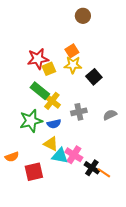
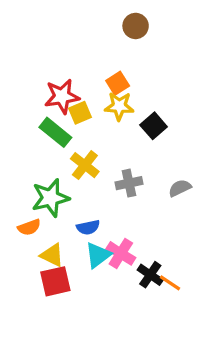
green rectangle: (40, 91) -> (55, 132), moved
blue semicircle: (54, 124) -> (88, 227), moved
yellow triangle: (51, 144) -> (52, 255), moved
cyan triangle: (60, 156) -> (98, 255), turned -48
orange semicircle: (12, 157) -> (29, 227), moved

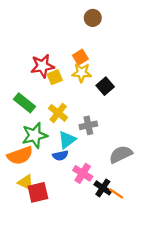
green rectangle: (55, 132) -> (25, 103), moved
gray semicircle: (180, 188) -> (121, 154), moved, size x1.5
orange semicircle: (29, 227) -> (20, 155), size x1.6
yellow triangle: (52, 255) -> (26, 182), moved
cyan triangle: (98, 255) -> (67, 140), moved

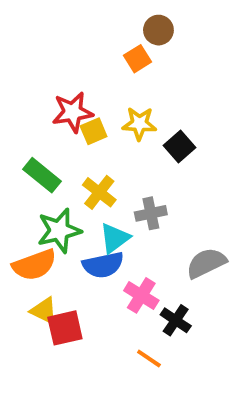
orange square: (80, 57) -> (137, 59), moved
blue semicircle: (60, 155) -> (103, 265), size x1.5
orange line: (116, 194) -> (149, 358), moved

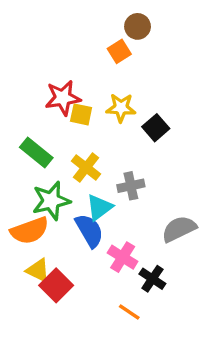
yellow square: (94, 131) -> (81, 114), turned 35
blue semicircle: (103, 265) -> (89, 231), turned -108
red square: (65, 328) -> (56, 285), turned -32

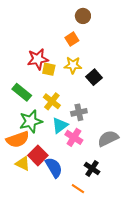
orange square: (119, 51) -> (72, 39), moved
blue semicircle: (89, 231) -> (54, 168), moved
pink cross: (123, 257) -> (74, 137), moved
red square: (56, 285) -> (38, 155), moved

